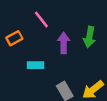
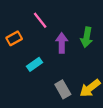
cyan rectangle: (36, 65) -> (35, 64), turned -35

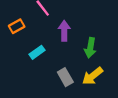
green arrow: (87, 37) -> (90, 48), moved

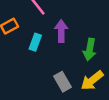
cyan rectangle: (37, 52) -> (35, 42), moved, turned -35

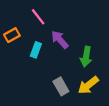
purple arrow: (61, 31) -> (60, 40), turned -42

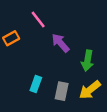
cyan rectangle: (36, 50) -> (36, 84), moved
gray rectangle: (61, 86) -> (62, 91), turned 42

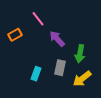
gray rectangle: (62, 91) -> (60, 68), moved

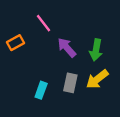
green arrow: (80, 54) -> (96, 50), moved
yellow arrow: (82, 79) -> (97, 79), moved

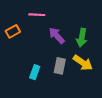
pink line: (44, 23) -> (37, 15), turned -49
yellow arrow: (97, 79) -> (83, 63), turned -108

